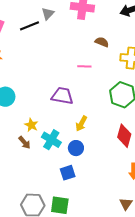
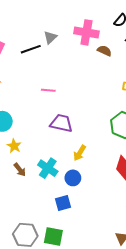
brown semicircle: (102, 42) -> (104, 51), moved
pink line: (84, 66) -> (48, 90), moved
yellow star: (31, 125) -> (14, 146), moved

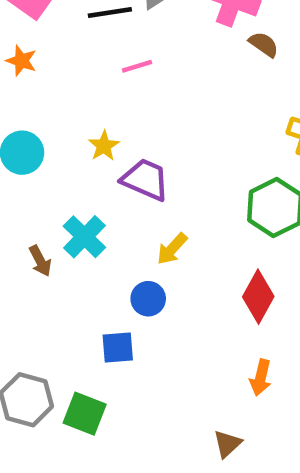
pink line: (48, 90) -> (137, 66), moved, turned -32
yellow star: (14, 146) -> (104, 146), moved
cyan cross: (48, 168) -> (84, 237), moved

